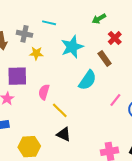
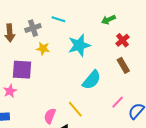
gray cross: (25, 34) -> (33, 28), turned -35
brown rectangle: (105, 58) -> (123, 65), moved
pink semicircle: (44, 92) -> (50, 116), moved
yellow line: (60, 110) -> (75, 109), moved

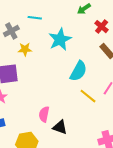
yellow line: (75, 109) -> (88, 96), moved

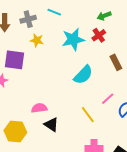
red cross: (102, 27) -> (99, 35), moved
yellow line: (88, 96) -> (88, 115), moved
pink semicircle: (44, 114) -> (39, 108), turned 56

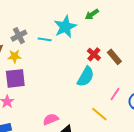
cyan line: (54, 12) -> (45, 39), moved
red cross: (99, 35) -> (94, 54), moved
cyan star: (73, 39) -> (65, 27), moved
yellow star: (37, 40) -> (15, 56), moved

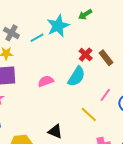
gray cross: (19, 36) -> (11, 33), turned -35
cyan line: (45, 39) -> (37, 38), turned -40
pink semicircle: (51, 119) -> (46, 81), moved

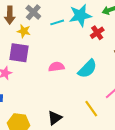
red cross: (86, 55) -> (97, 33), moved
black triangle: (55, 131) -> (55, 118), turned 49

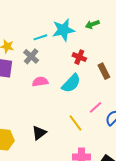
gray cross: (33, 12) -> (31, 56), moved
red cross: (97, 33) -> (79, 57), moved, turned -32

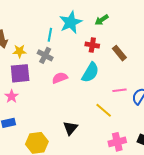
green arrow: (92, 24) -> (102, 20), moved
cyan line: (40, 37) -> (50, 35), turned -48
pink line: (95, 107) -> (120, 90), turned 48

